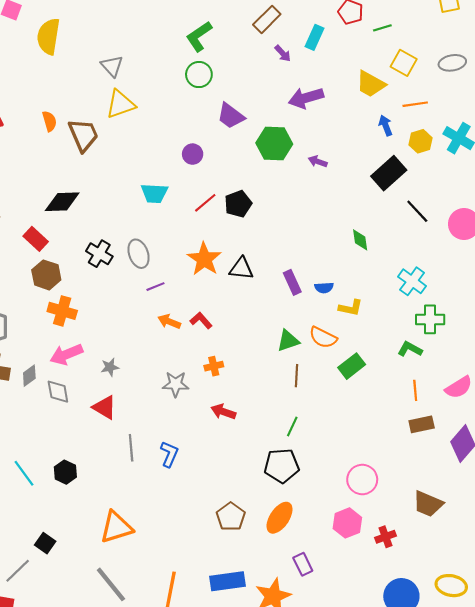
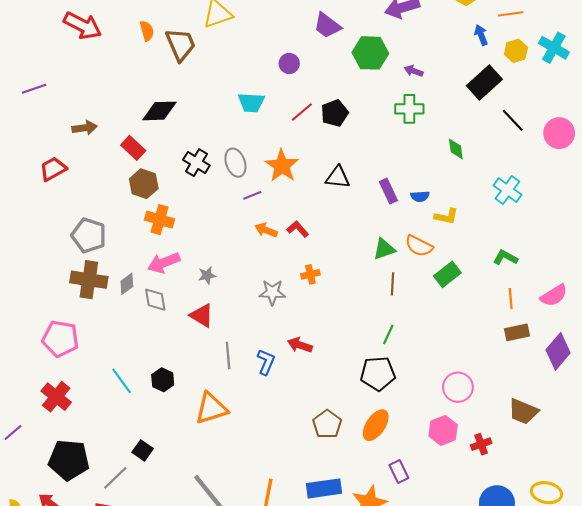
orange star: (204, 259) -> (282, 166), moved
green cross: (430, 319) -> (409, 109), moved
red arrow: (223, 412) -> (300, 345), moved
orange triangle: (116, 527) -> (211, 408), moved

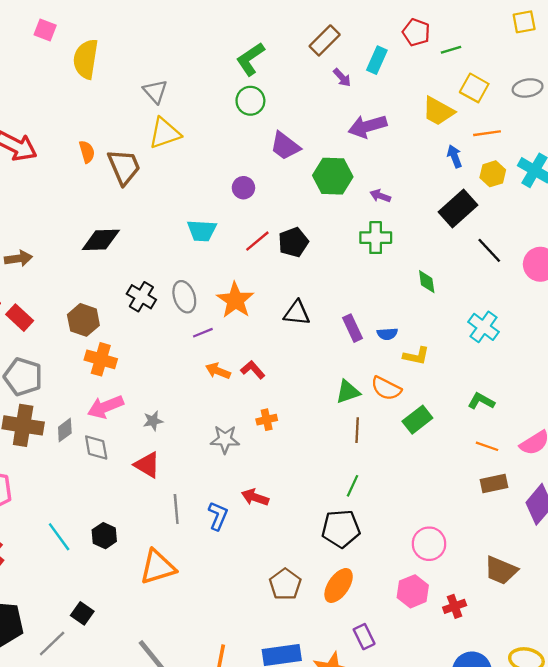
red rectangle: (133, 148) -> (20, 318), moved
orange line: (511, 299) -> (487, 446), turned -66

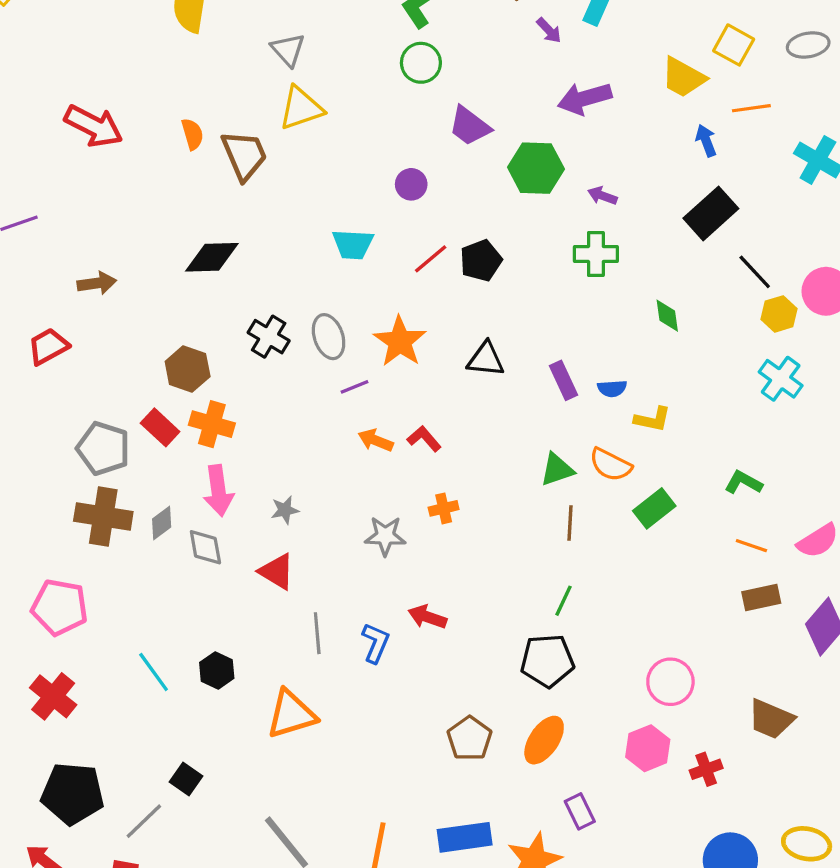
yellow hexagon: (493, 174) -> (779, 314), moved
red rectangle: (20, 318) -> (160, 427), moved
cyan cross: (484, 327) -> (781, 379), moved
pink arrow: (105, 407) -> (218, 491), turned -76

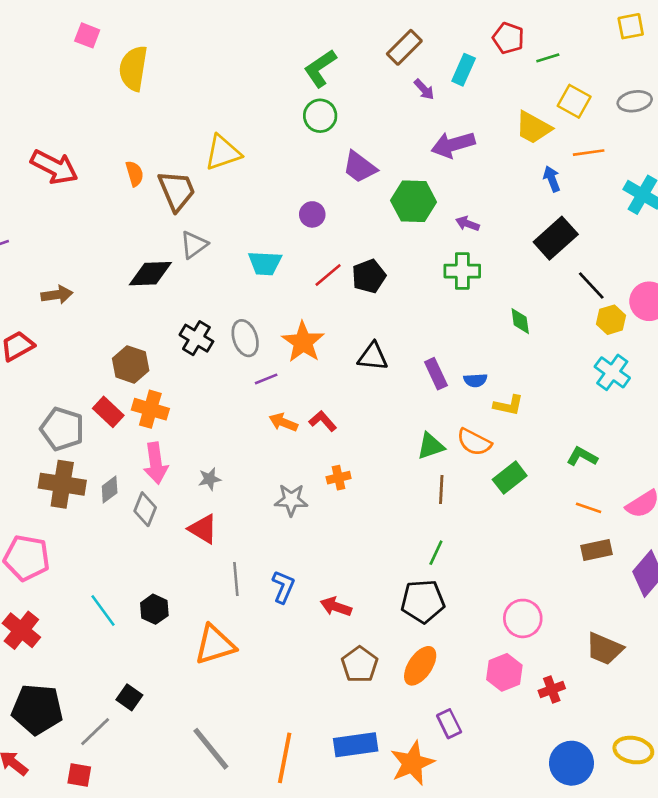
gray triangle: (288, 50) -> (194, 245), moved, turned 36
gray diamond: (205, 547) -> (145, 509), turned 32
red arrow: (427, 617) -> (336, 607), moved

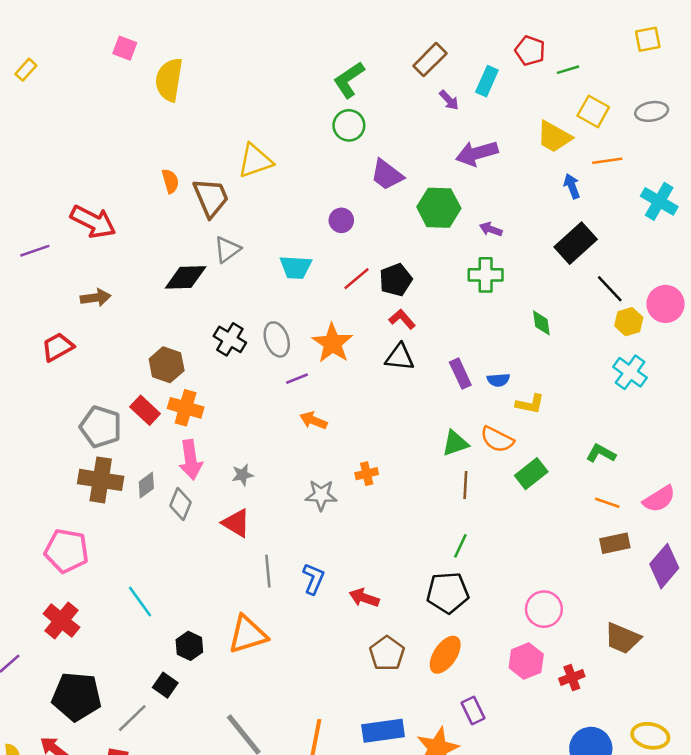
red arrow: (54, 167) -> (93, 222), moved
red L-shape: (323, 421) -> (402, 319), moved
black hexagon: (154, 609) -> (189, 646), moved

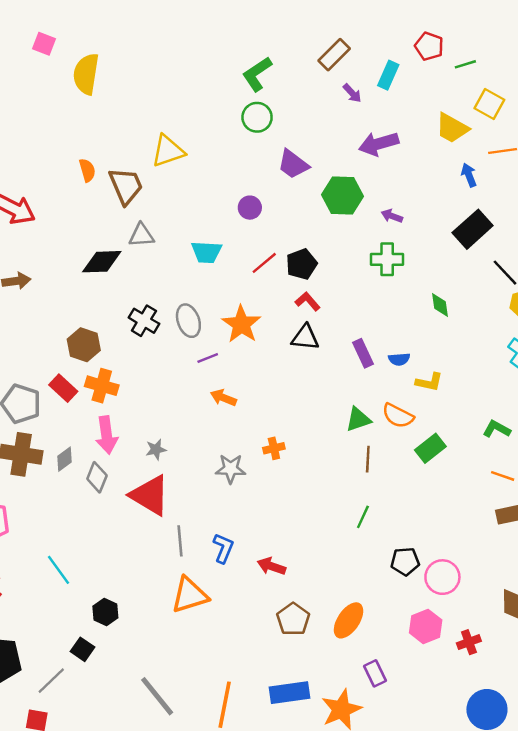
gray triangle: (227, 249) -> (141, 235), turned 32
red triangle: (236, 523) -> (150, 495), size x1.5
black pentagon: (448, 593) -> (405, 561), moved, size x0.7
orange triangle: (248, 634) -> (190, 595), moved

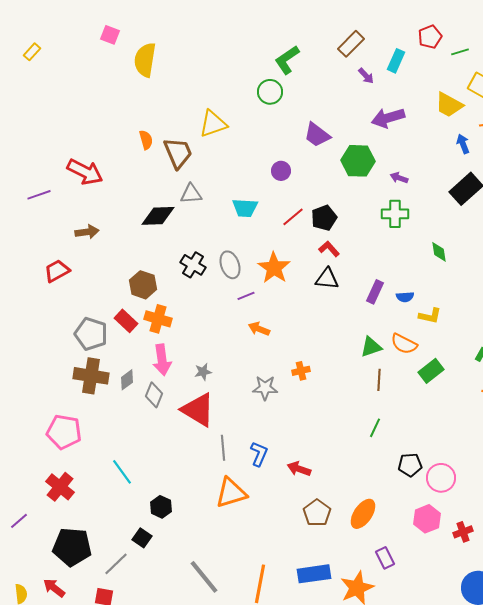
red pentagon: (429, 46) -> (430, 37), turned 30
green circle: (257, 117) -> (270, 92), moved
purple rectangle: (363, 353) -> (375, 292), turned 50

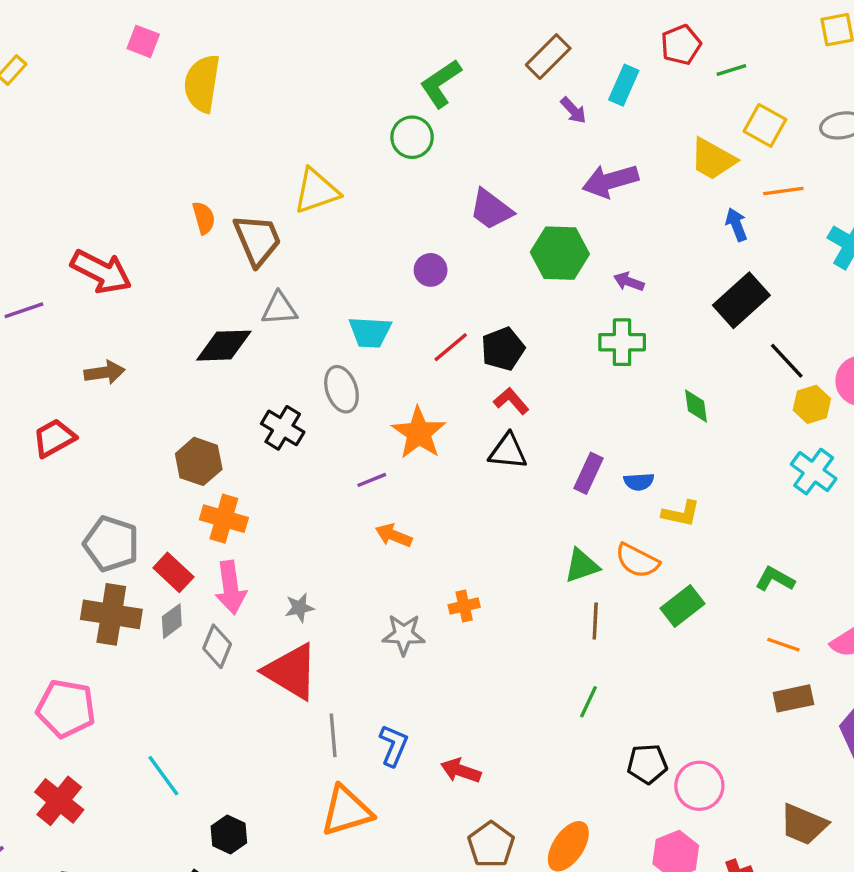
gray ellipse: (230, 265) -> (341, 389), moved
red rectangle: (126, 321) -> (173, 572), moved

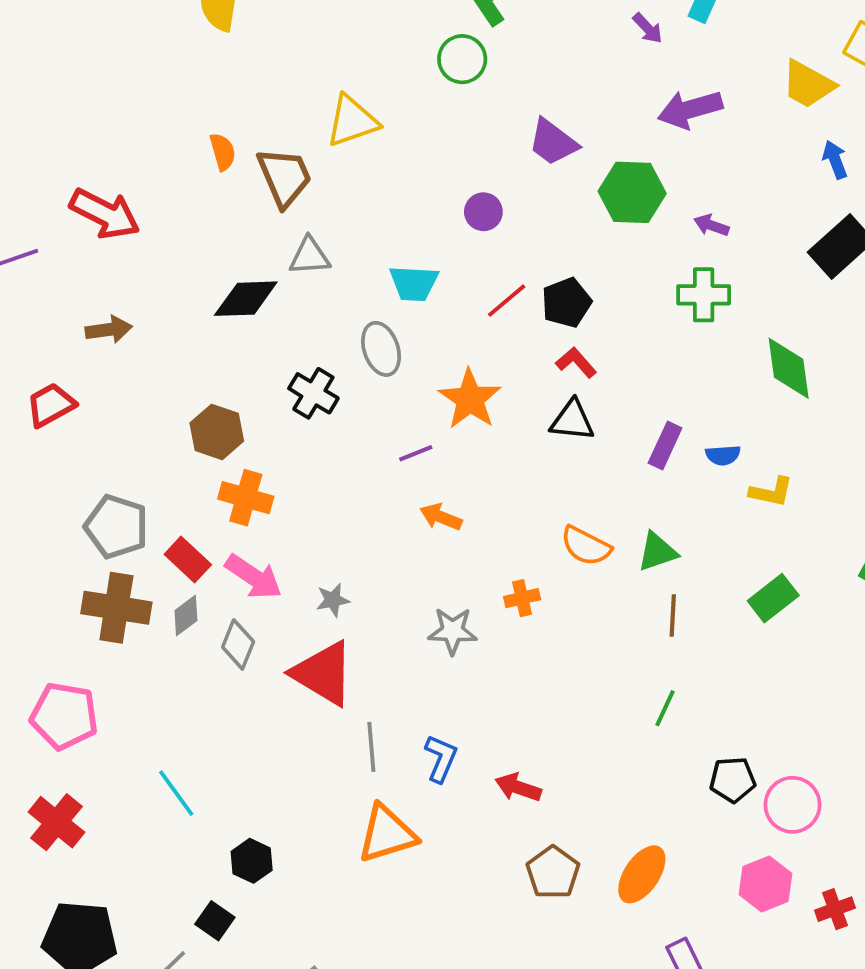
green diamond: (696, 406) -> (789, 368), size x1.6
orange semicircle: (637, 561) -> (586, 546), moved
pink arrow: (231, 588) -> (254, 577), turned -48

